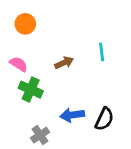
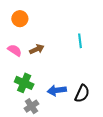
brown arrow: (64, 63) -> (37, 49), moved
green cross: (31, 90) -> (24, 83), moved

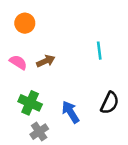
blue arrow: (57, 90) -> (71, 112), turned 66
black semicircle: (82, 94) -> (110, 103), moved

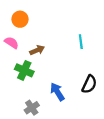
pink semicircle: (18, 62) -> (11, 43), moved
green cross: (30, 103) -> (24, 70), moved

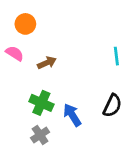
cyan line: (81, 42) -> (116, 56), moved
green cross: (24, 70) -> (41, 103), moved

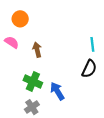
brown arrow: (47, 63) -> (37, 50), turned -80
black semicircle: (112, 106) -> (89, 69), moved

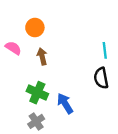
orange circle: (20, 19) -> (35, 28), moved
black semicircle: (89, 69) -> (101, 78), turned 144

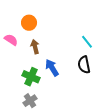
cyan line: (105, 50) -> (87, 42), turned -32
blue arrow: (65, 103) -> (52, 68), moved

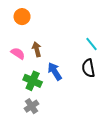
orange circle: (29, 23) -> (22, 17), moved
pink semicircle: (11, 40) -> (18, 53), moved

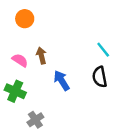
green cross: (33, 81) -> (15, 91), moved

